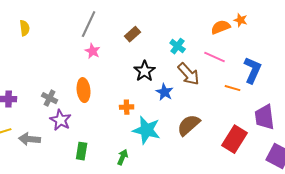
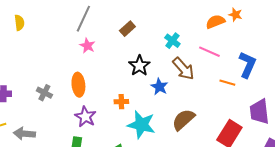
purple star: (61, 120) -> (85, 117), moved

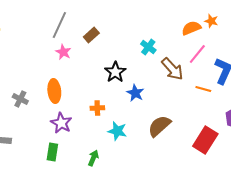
brown rectangle: (127, 29) -> (91, 35), moved
pink line: (209, 52) -> (197, 54), moved, turned -75
brown arrow: (183, 69) -> (172, 69), moved
cyan star: (141, 125) -> (117, 131), size x0.7

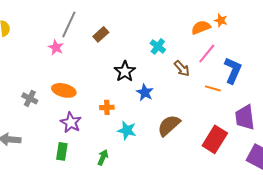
pink star: (63, 52) -> (56, 47), moved
brown arrow: (172, 69) -> (182, 68), size x0.7
orange ellipse: (54, 91) -> (64, 90), turned -70

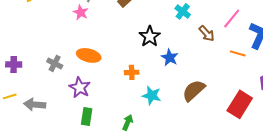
purple star: (71, 122) -> (80, 87), moved

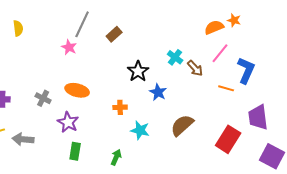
cyan cross: (183, 11) -> (175, 57), moved

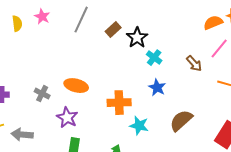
pink star: (69, 47) -> (42, 17), moved
cyan cross: (175, 57) -> (154, 58), moved
black star: (138, 71) -> (137, 38), moved
orange cross: (120, 107) -> (119, 103), size x1.6

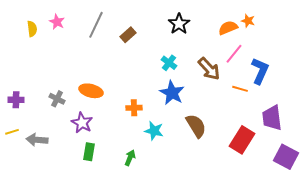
black star: (137, 38) -> (179, 24), moved
brown arrow: (194, 64) -> (209, 69), size x1.4
blue star: (157, 88) -> (172, 93), size x1.4
orange cross: (119, 103) -> (134, 108), size x0.7
brown semicircle: (181, 121) -> (196, 126), turned 100

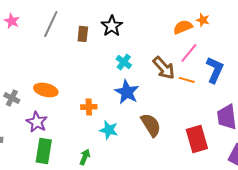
black star: (179, 24) -> (112, 26), moved
brown rectangle: (128, 35) -> (83, 34), turned -42
orange line: (240, 89) -> (187, 80), moved
red rectangle: (242, 140) -> (197, 139), turned -48
green rectangle: (89, 152) -> (44, 151), size x1.4

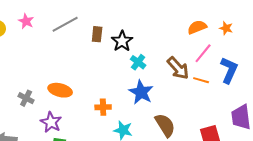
orange star: (203, 20) -> (226, 28), moved
gray line: (51, 24) -> (65, 24), turned 36
black star: (112, 26) -> (122, 41), moved

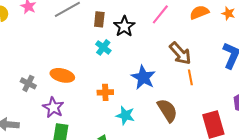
pink line: (203, 53) -> (160, 14), moved
cyan cross: (138, 62) -> (103, 47), moved
orange line: (201, 80) -> (190, 77), moved, turned 63

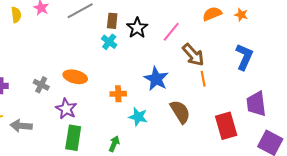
pink line: (160, 14) -> (171, 32), moved
cyan cross: (103, 47) -> (109, 42), moved

